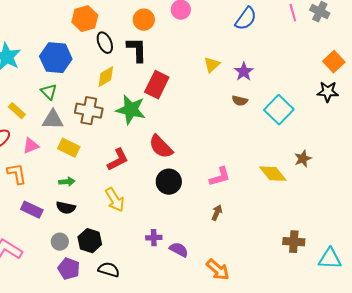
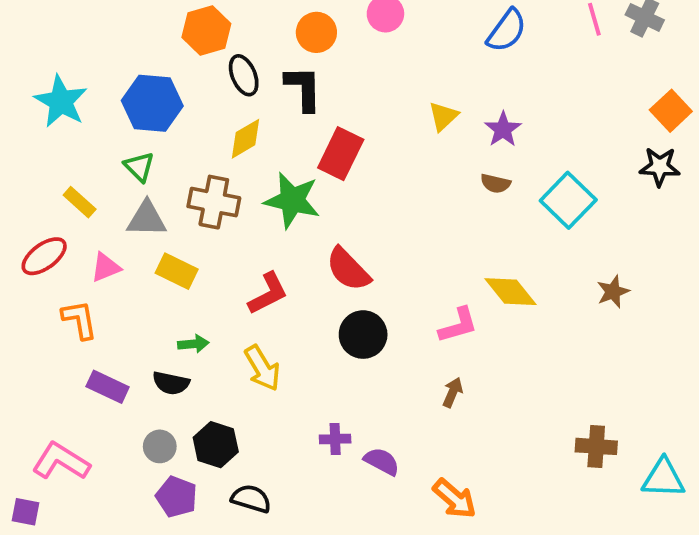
yellow diamond: (273, 174) -> (510, 292), moved
green arrow: (67, 182) -> (193, 344), moved

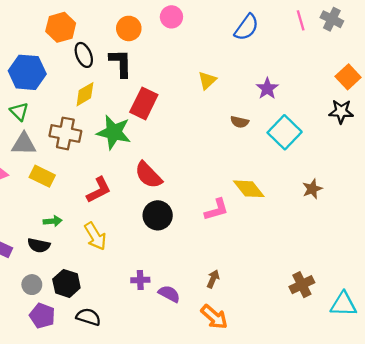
purple star: (503, 129) -> (267, 88), moved
brown arrow: (453, 392) -> (213, 279), moved
brown cross: (596, 446) -> (302, 285), turned -30

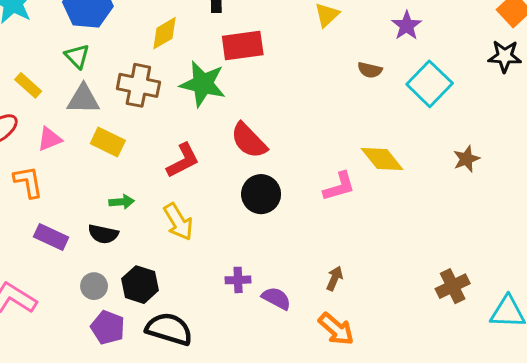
red rectangle: (144, 103) -> (243, 45), turned 56
black semicircle: (88, 317) -> (169, 329), size x1.4

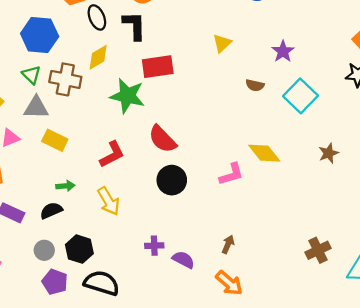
brown cross: (138, 85) -> (65, 79), moved
black semicircle: (103, 234) -> (51, 210), turned 145

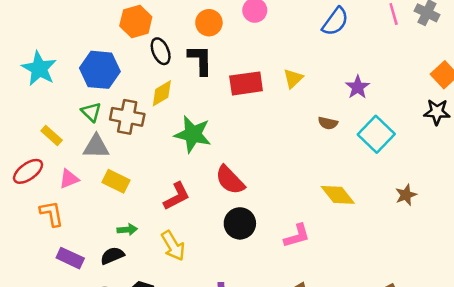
red rectangle: (158, 67) -> (246, 83), moved
pink L-shape: (231, 174) -> (297, 236), moved

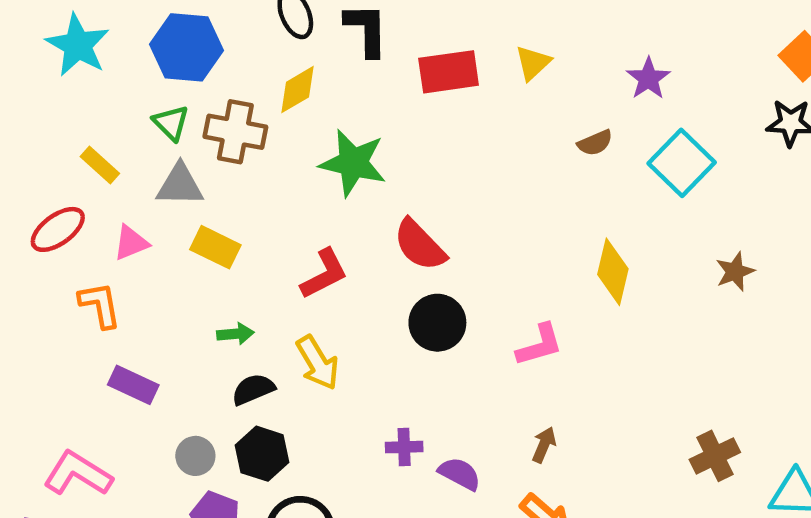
brown semicircle: (328, 123) -> (595, 143), turned -36
yellow diamond: (338, 195) -> (613, 272), turned 52
black semicircle: (112, 256) -> (253, 389), moved

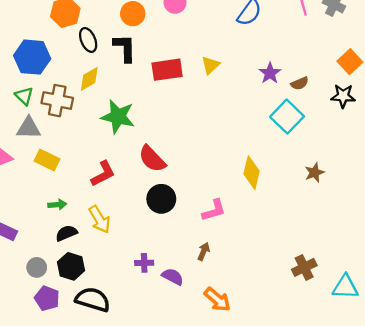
brown semicircle: (595, 143) -> (300, 83), moved
brown arrow: (544, 445) -> (204, 251), moved

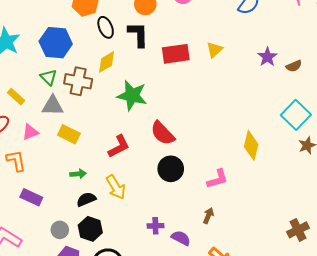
cyan square: (287, 117) -> (296, 115), moved

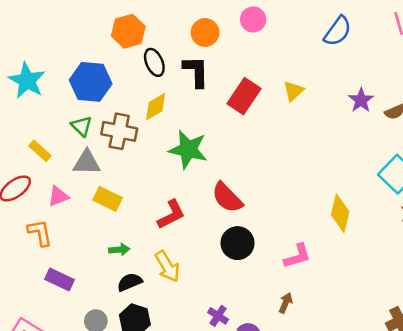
red rectangle: (176, 54) -> (244, 96), turned -48
purple cross: (155, 226) -> (218, 316), turned 35

